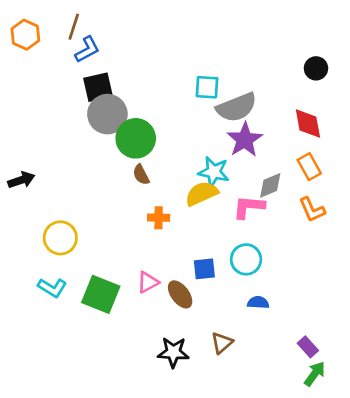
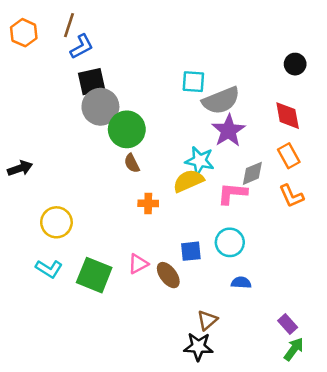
black star: (173, 352) -> (198, 347), moved

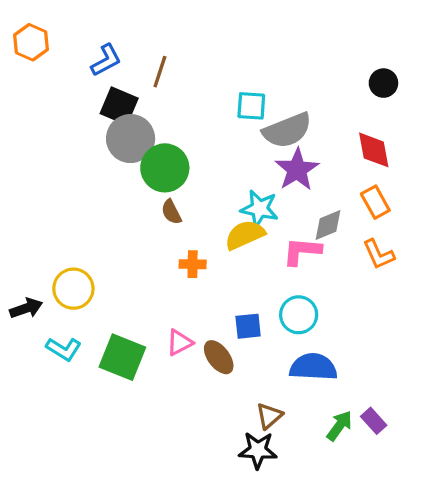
brown line: (69, 25) -> (160, 72), moved
black square: (92, 82) -> (119, 106), turned 36
black arrow: (20, 168) -> (26, 308), moved
blue semicircle: (241, 283) -> (313, 367), size x1.8
green arrow: (294, 349) -> (339, 426), moved

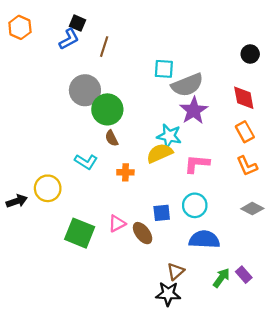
black square: (119, 106) -> (78, 23), moved, size x0.7
gray diamond: (328, 225) -> (252, 209), moved, turned 50
cyan L-shape: (64, 349) -> (86, 162), moved

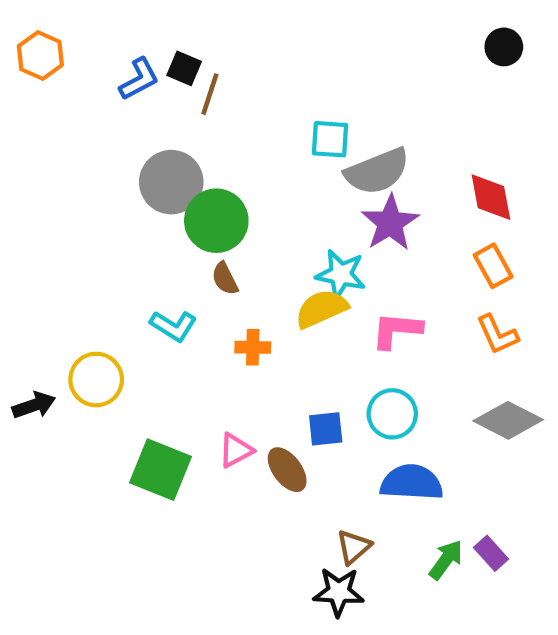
black square: (78, 23) -> (184, 68), moved
black circle: (250, 54) -> (504, 47), moved
gray diamond: (252, 209) -> (508, 420), size x1.4

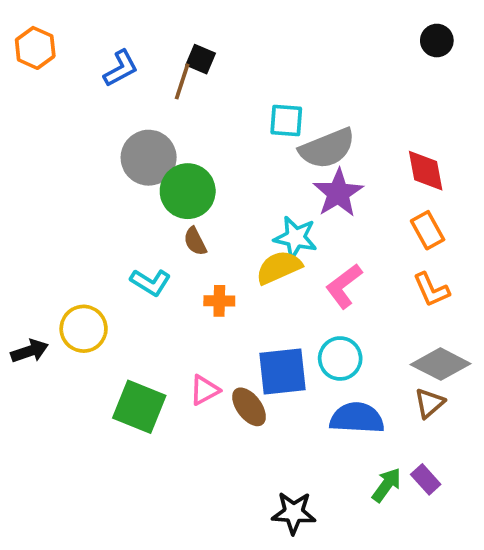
black square: (184, 68) -> (201, 59), moved
pink L-shape: (397, 330) -> (344, 286), turned -42
blue square: (326, 429) -> (282, 372), size x1.6
brown triangle: (354, 547) -> (429, 403), moved

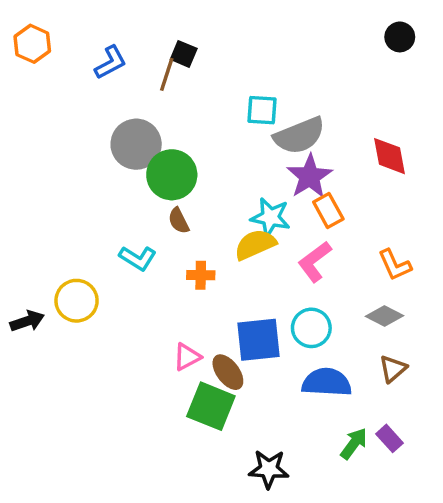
orange rectangle: (428, 230) -> (328, 210), moved
gray diamond: (441, 364) -> (384, 316), moved, size x0.7
green square: (139, 407) -> (211, 406), moved

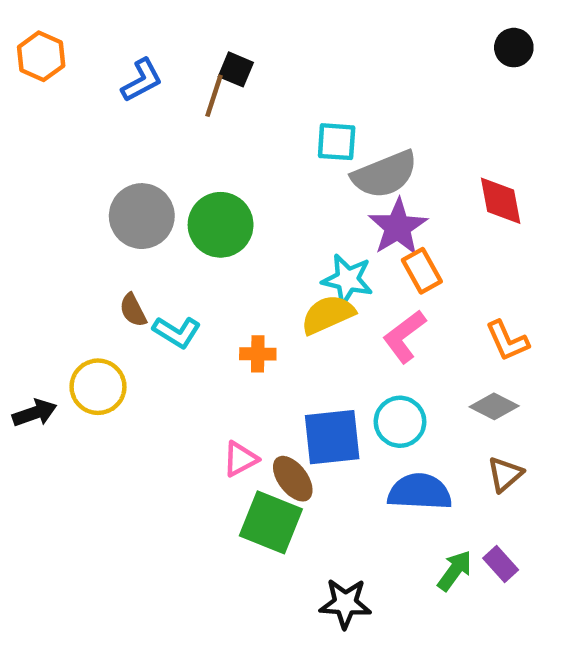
gray circle: (136, 144) -> (142, 216), moved
brown semicircle: (179, 221) -> (133, 310), moved

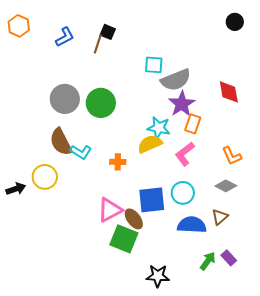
orange rectangle: (422, 271) -> (193, 124), turned 48
brown semicircle: (133, 310) -> (61, 142), size x1.8
pink triangle: (240, 459) -> (110, 210), size x1.5
brown triangle: (505, 474) -> (220, 217), moved

